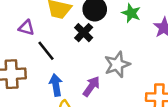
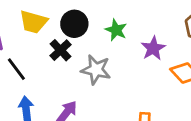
gray star: (117, 64) -> (96, 70), moved, turned 30

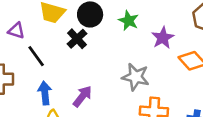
gray star: (96, 70) -> (136, 77), moved

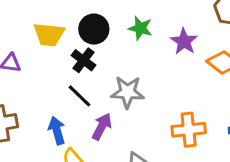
black line: (36, 56) -> (79, 96), moved
gray star: (136, 77) -> (127, 92), moved

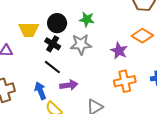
purple star: (184, 41) -> (119, 51), moved
gray star: (127, 92) -> (81, 44), moved
purple arrow: (102, 127) -> (69, 85), turned 60

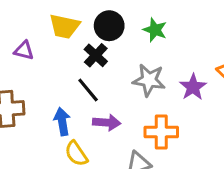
gray star: (81, 44) -> (149, 80), moved
orange cross: (125, 81) -> (161, 132), moved

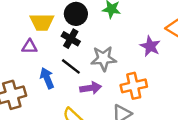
purple triangle: (24, 50) -> (30, 47), moved
gray star: (149, 80) -> (104, 58), moved
blue arrow: (62, 122) -> (47, 78), moved

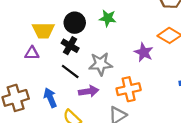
blue arrow: (47, 78) -> (50, 98), moved

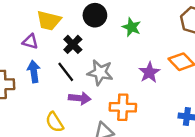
green star: (108, 18) -> (132, 27), moved
black circle: (75, 23) -> (95, 15), moved
blue arrow: (50, 98) -> (34, 72), moved

